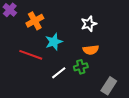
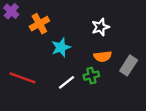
red line: (31, 55) -> (23, 78), moved
gray rectangle: (109, 86) -> (129, 65), moved

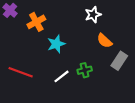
white star: (100, 27) -> (93, 15), moved
orange semicircle: (103, 56) -> (105, 41), moved, turned 49

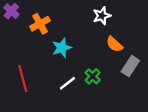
green cross: (85, 70) -> (93, 76), turned -32
red line: (21, 72) -> (23, 79), turned 55

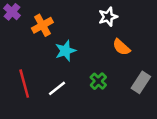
gray rectangle: (130, 66) -> (141, 82), moved
white line: (67, 83) -> (57, 88), moved

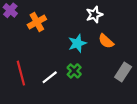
cyan star: (65, 51) -> (77, 43), moved
green cross: (98, 81) -> (74, 71), moved

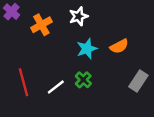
white star: (94, 15) -> (79, 16), moved
orange semicircle: (106, 41) -> (119, 46), turned -70

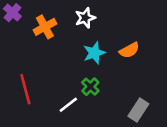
gray rectangle: (138, 81) -> (138, 110), moved
white line: (56, 87) -> (68, 105), moved

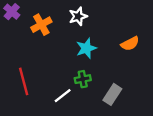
orange semicircle: (129, 50) -> (130, 44), moved
green cross: (90, 87) -> (83, 79), turned 35
gray rectangle: (138, 110) -> (112, 94), moved

